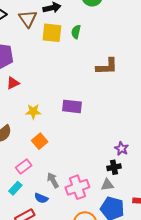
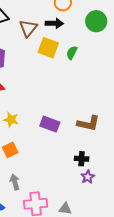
brown L-shape: (107, 66) -> (88, 123), moved
black cross: (114, 167) -> (82, 159), moved
gray arrow: (53, 180) -> (15, 182), moved

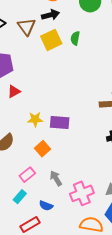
yellow square: (48, 48) -> (51, 40), turned -30
purple rectangle: (50, 124) -> (60, 123), moved

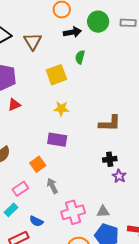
black arrow: (50, 15) -> (72, 32), moved
yellow square: (51, 40) -> (56, 75), moved
yellow star: (35, 119) -> (61, 109), moved
gray arrow: (56, 178) -> (52, 186), moved

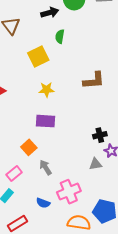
brown L-shape: (110, 123) -> (94, 80), moved
gray triangle: (103, 212) -> (96, 164), moved
blue semicircle: (36, 221) -> (43, 203), moved

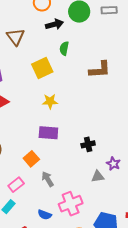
brown L-shape: (94, 80) -> (100, 70), moved
black cross: (100, 135) -> (88, 144), moved

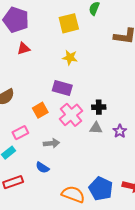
gray triangle: (98, 176) -> (96, 128), moved
gray arrow: (48, 179) -> (52, 143), moved, turned 105
pink cross: (71, 204) -> (71, 115), moved, turned -30

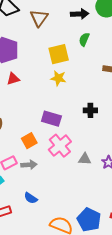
yellow star: (70, 58) -> (58, 78), moved
black cross: (99, 107) -> (90, 110), moved
gray arrow: (52, 143) -> (29, 165), moved

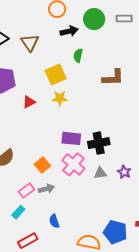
red triangle: (13, 79) -> (29, 102), moved
black cross: (90, 110) -> (99, 143), moved, size x1.5
purple rectangle: (51, 119) -> (71, 138), moved
blue semicircle: (31, 198) -> (54, 221), turned 48

